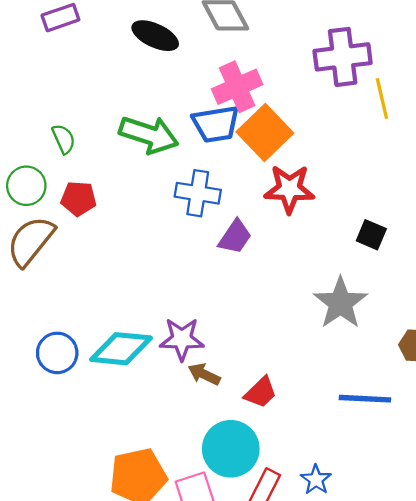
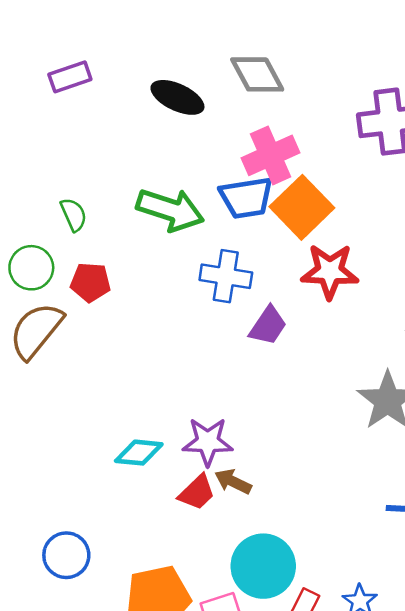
cyan diamond: (121, 349) -> (139, 453), size x0.7
blue circle: (57, 353) -> (66, 555), moved
red trapezoid: (261, 392) -> (197, 492), moved

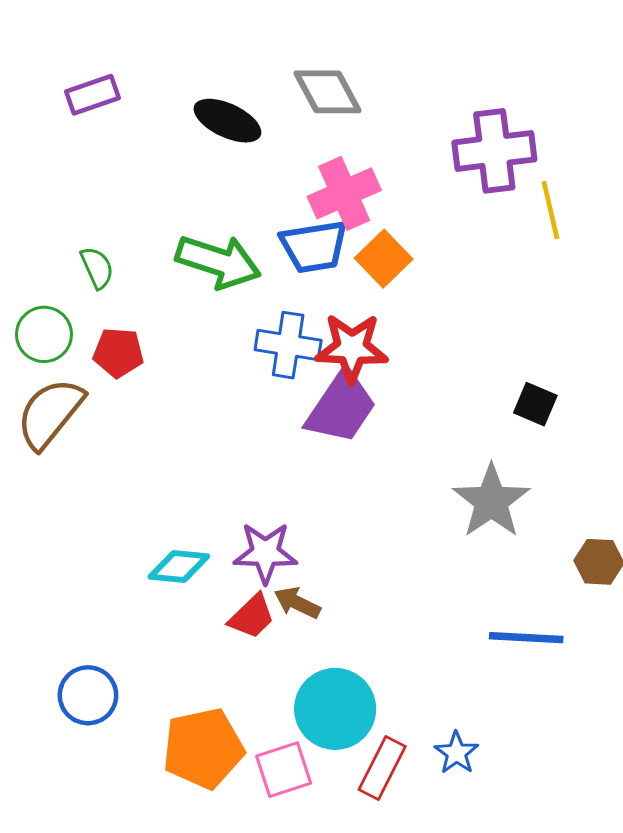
orange square: (302, 207) -> (384, 259), size x0.7
red star: (330, 271) -> (352, 348), moved
purple trapezoid: (268, 326) -> (341, 407), size x1.5

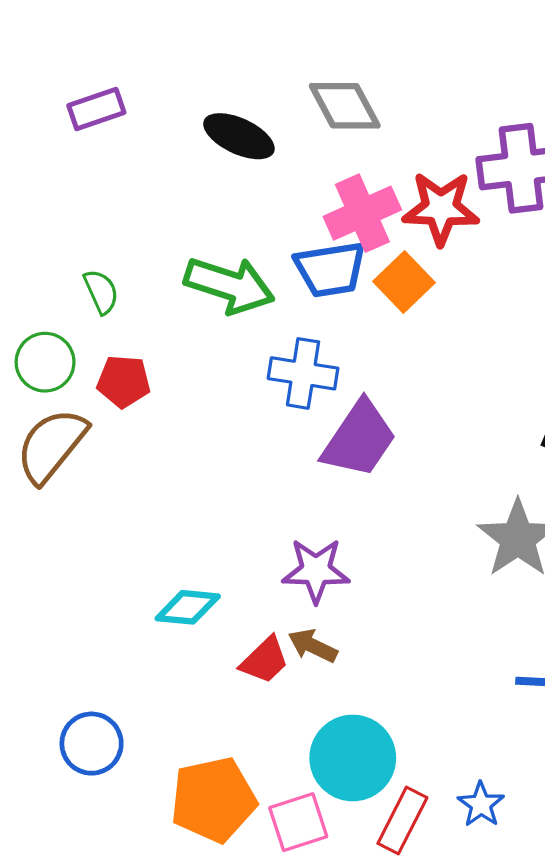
red star: (352, 348) -> (441, 208), moved
purple star: (265, 553) -> (316, 570), moved

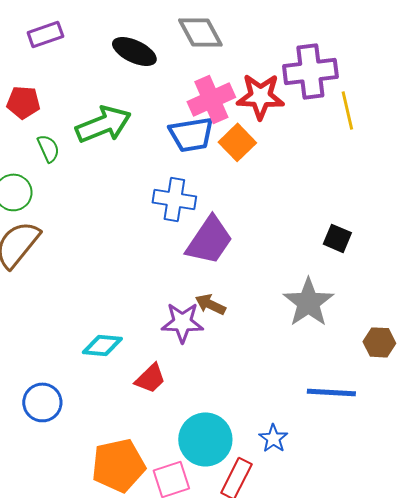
green arrow: (229, 285) -> (103, 124), moved, turned -40
red pentagon: (124, 381) -> (23, 102), moved
brown arrow: (313, 646) -> (210, 304), moved
blue circle: (92, 744) -> (42, 402), moved
blue star: (481, 804) -> (273, 438), moved

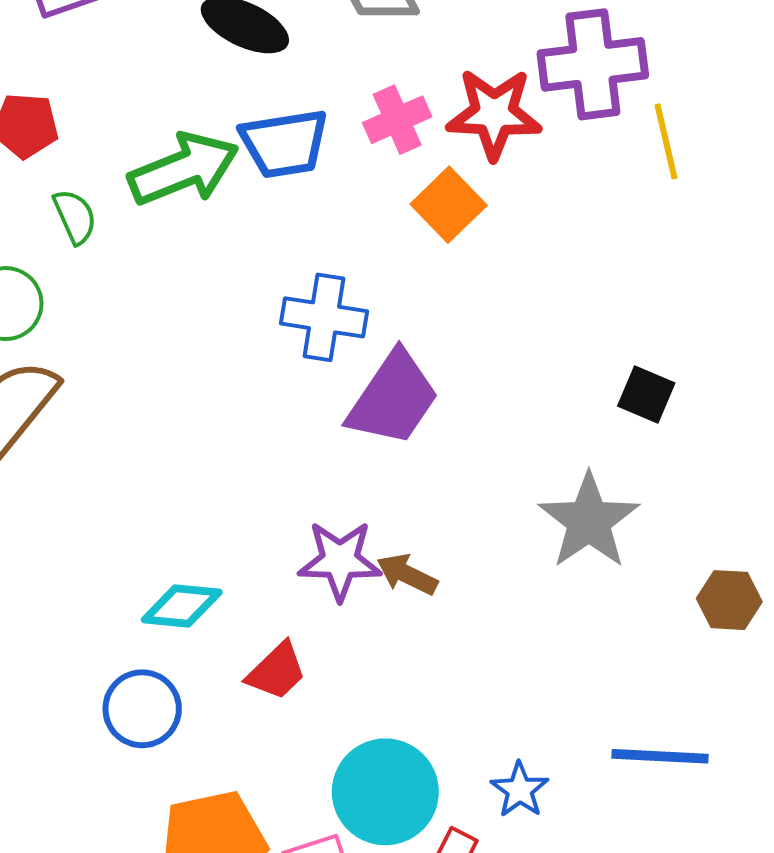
pink cross: (211, 99) -> (397, 120), size x0.7
blue trapezoid: (191, 134) -> (284, 143), moved
brown arrow: (210, 304) -> (407, 574), moved
blue line: (331, 392) -> (660, 756), moved
blue circle: (42, 402) -> (142, 709), moved

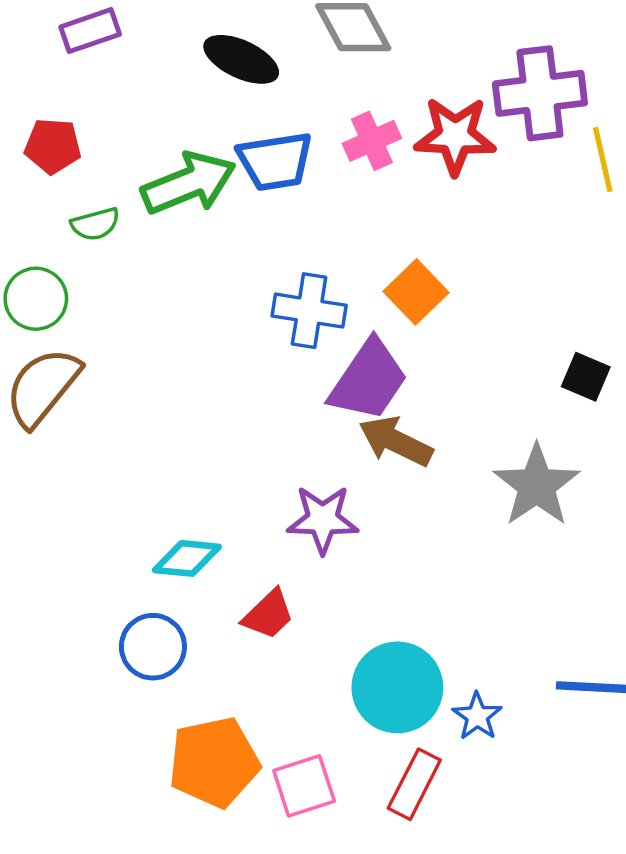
orange square: (449, 205) -> (416, 292), moved
green semicircle: (75, 217) -> (95, 224), turned 99
brown arrow: (407, 574) -> (396, 441), moved, size x1.4
cyan circle: (385, 792) -> (397, 687), moved

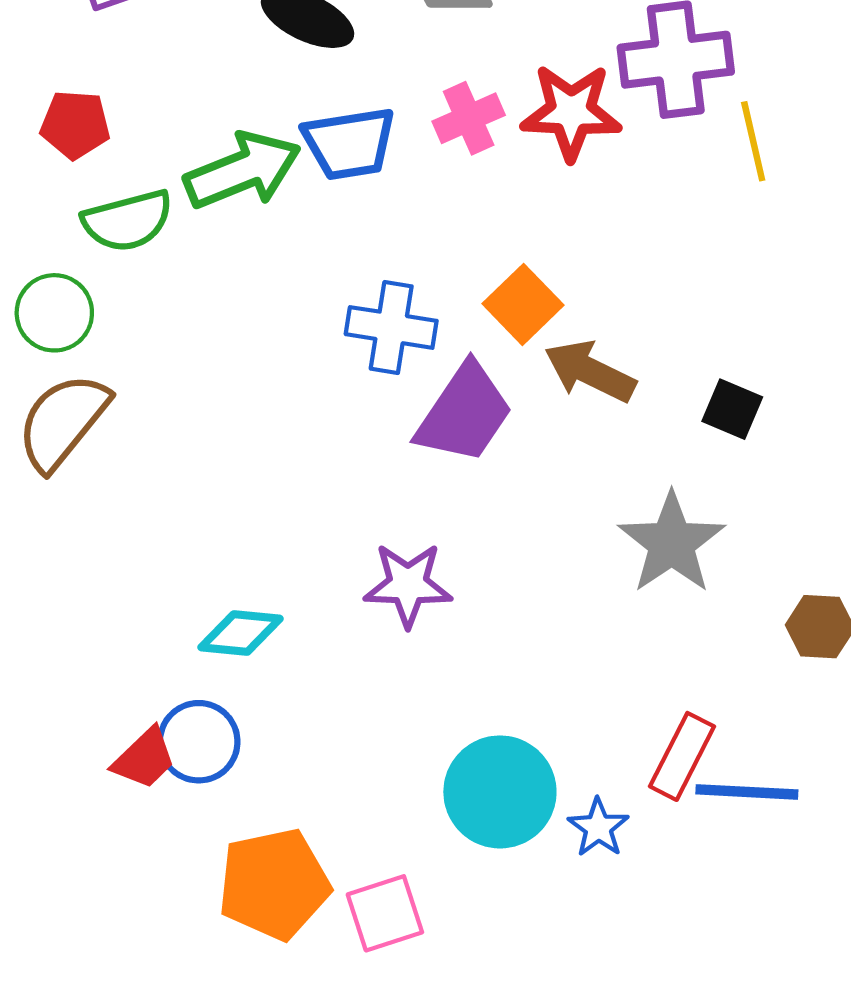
green semicircle: (95, 224) -> (128, 221), size x1.5
brown arrow: (396, 441) -> (590, 371), moved
red trapezoid: (268, 614) -> (144, 758), moved
red rectangle: (414, 784) -> (682, 756), moved

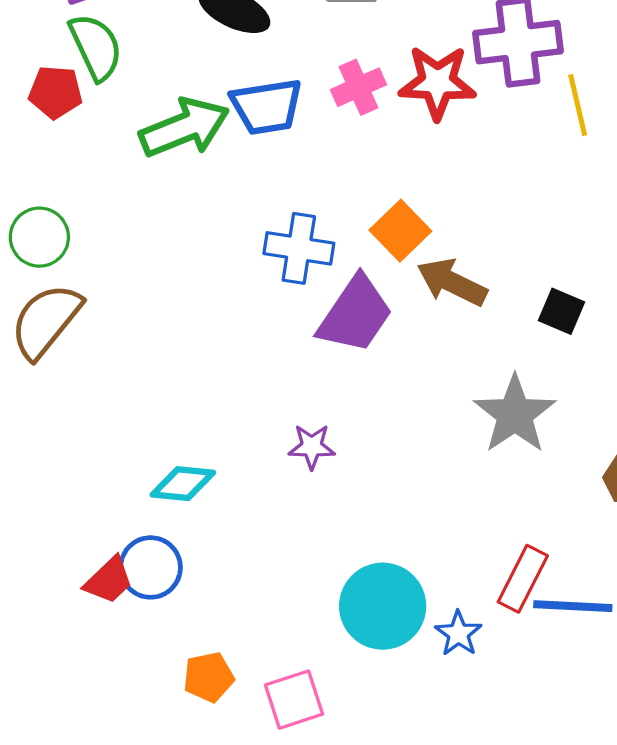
green semicircle: (128, 221) -> (96, 47), moved, turned -100
purple star: (408, 585) -> (312, 447), size x0.7
orange pentagon: (274, 884) -> (209, 677), size x0.6

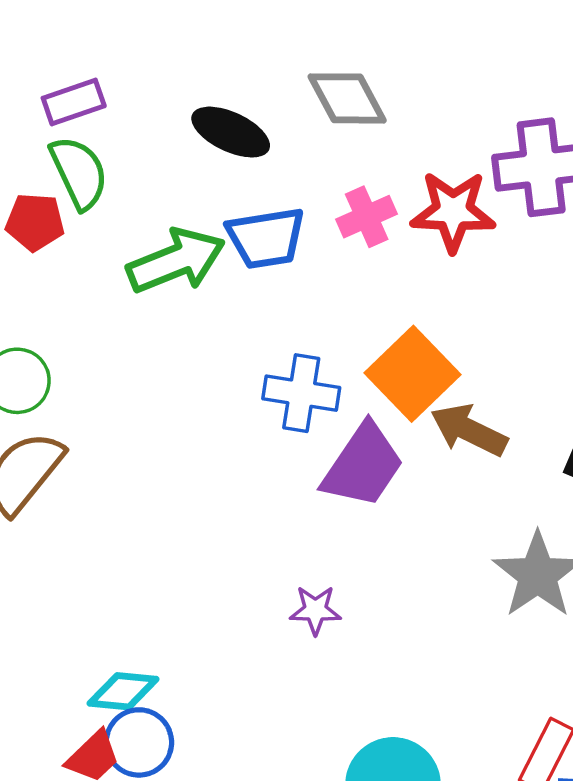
orange square: (400, 231) -> (412, 374), size x1.4
cyan diamond: (183, 484) -> (123, 691), moved

